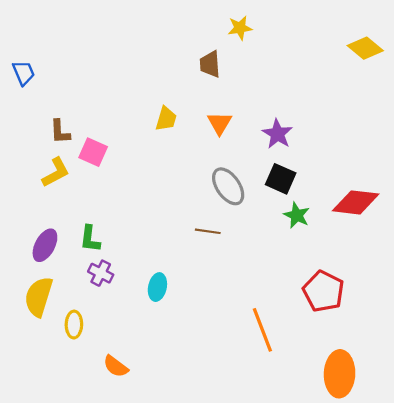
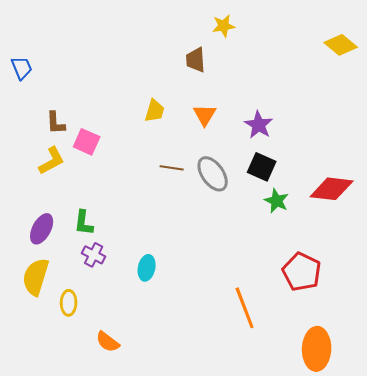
brown line: (208, 231) -> (172, 168), moved

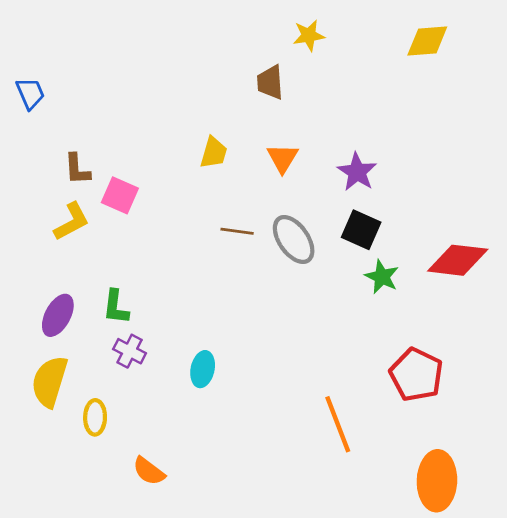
yellow diamond: (341, 45) -> (427, 41), moved, turned -44

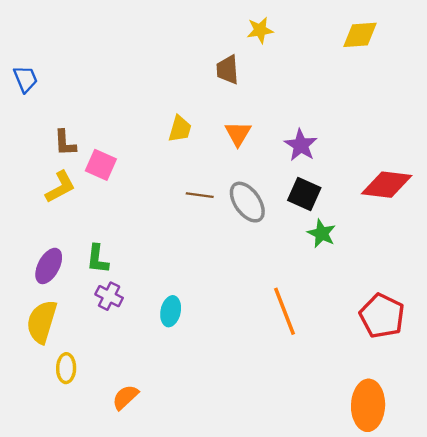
red diamond: (458, 260) -> (387, 185), moved
red pentagon: (416, 375) -> (382, 316), moved
yellow ellipse: (95, 417) -> (66, 368), moved
orange line: (338, 424) -> (284, 311), moved
orange semicircle: (149, 471) -> (125, 397), turned 100

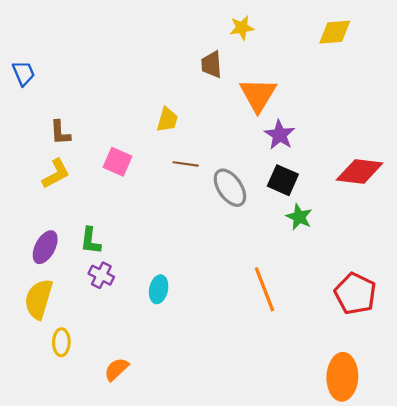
orange triangle: (238, 134) -> (258, 95), moved, size x1.5
pink square: (101, 165) -> (118, 162), moved
brown line: (200, 195) -> (186, 164), moved

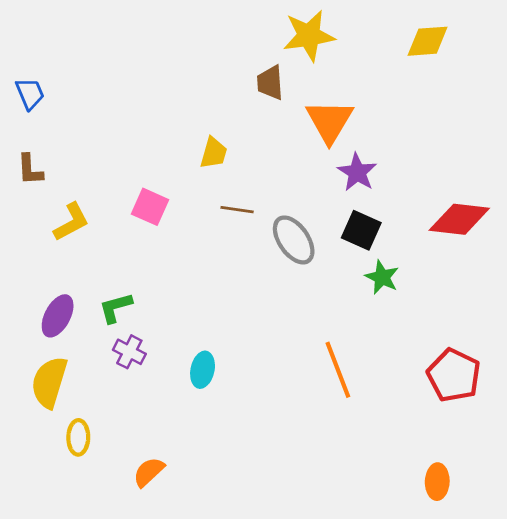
yellow star: (242, 28) -> (309, 36), size x1.6
brown L-shape: (60, 133) -> (30, 170), moved
green L-shape: (91, 241) -> (116, 308), turned 68
orange ellipse: (342, 377) -> (437, 482), size x0.6

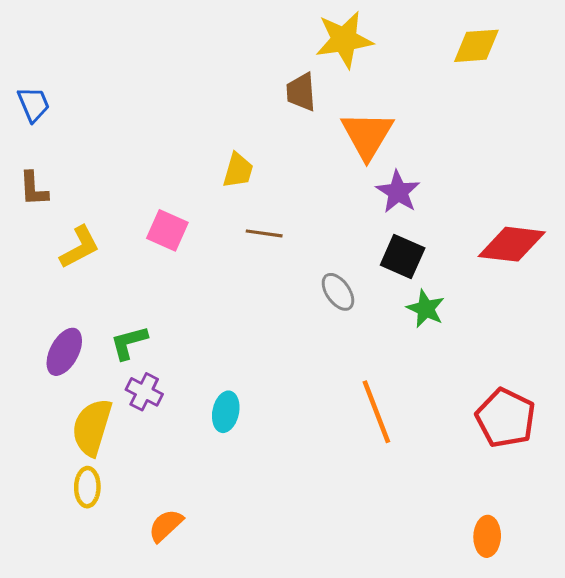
gray ellipse: (294, 240) -> (338, 292), moved, size x0.7
yellow semicircle: (49, 382) -> (92, 427), moved

